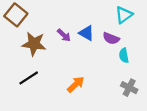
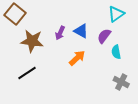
purple arrow: (64, 35) -> (60, 33), turned 72
purple semicircle: (111, 38) -> (104, 36), turned 105
orange arrow: (76, 84) -> (77, 58), moved

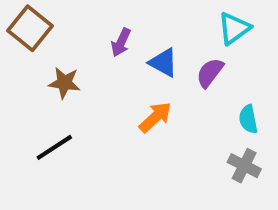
purple arrow: (60, 33) -> (121, 42), moved
brown star: (32, 41) -> (64, 83), size x0.7
cyan semicircle: (116, 52) -> (248, 119), moved

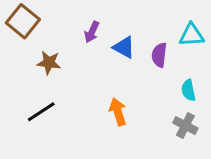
cyan triangle: (234, 28) -> (192, 35), moved, turned 32
purple semicircle: (210, 73) -> (159, 55), turned -30
orange arrow: (155, 117) -> (118, 112), moved, turned -64

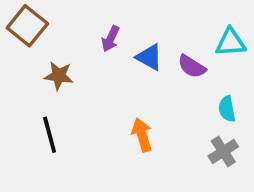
purple semicircle: (159, 55) -> (192, 66), turned -65
black line: (41, 112) -> (50, 135), turned -72
gray cross: (185, 126) -> (223, 151), turned 30

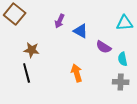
purple semicircle: (192, 66) -> (104, 47), moved
brown star: (59, 76) -> (32, 50), moved
gray cross: (223, 151) -> (121, 82), turned 35

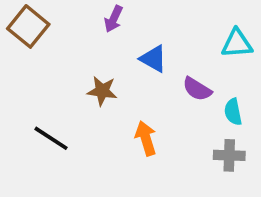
purple arrow: (60, 21) -> (114, 19), moved
brown star: (32, 50) -> (102, 91), moved
black line: (27, 73) -> (51, 138), turned -42

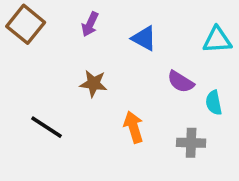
purple arrow: (114, 19) -> (90, 24), moved
blue triangle: (153, 59) -> (144, 38), moved
gray cross: (229, 155) -> (191, 143), moved

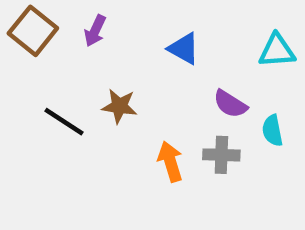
purple arrow: (90, 24) -> (95, 31), moved
black line: (46, 127) -> (64, 122), moved
gray cross: (191, 143) -> (221, 155), moved

